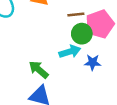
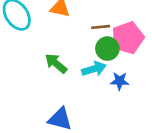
green arrow: (39, 70) -> (56, 63), moved

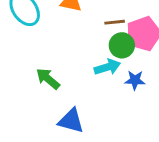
green arrow: (56, 63) -> (48, 79), moved

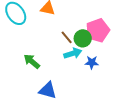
brown line: (115, 22) -> (67, 37), moved, turned 56

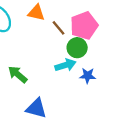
pink pentagon: (98, 30) -> (84, 26), moved
brown line: (67, 37) -> (58, 28), moved

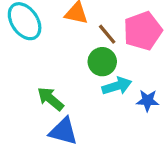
green circle: (77, 48) -> (102, 62), moved
blue triangle: (36, 108) -> (63, 131), moved

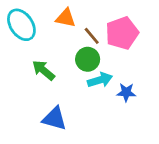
green arrow: (50, 99) -> (43, 70), moved

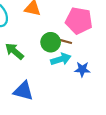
pink pentagon: (122, 33) -> (79, 21), turned 30
brown line: (92, 36) -> (64, 41), moved, turned -35

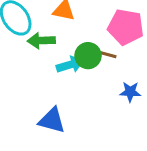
green arrow: (14, 51) -> (41, 41), moved, turned -42
cyan arrow: (61, 59) -> (70, 65), moved

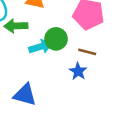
brown line: (106, 54) -> (87, 52), moved
blue star: (130, 92) -> (78, 71), moved, turned 30

